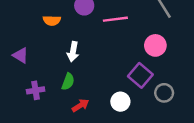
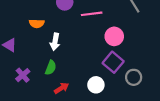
orange semicircle: (52, 20) -> (37, 23), moved
pink circle: (155, 45) -> (114, 36), moved
purple cross: (36, 90) -> (23, 75), turned -32

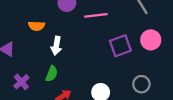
pink circle: (114, 36) -> (151, 40), moved
purple square: (113, 62) -> (120, 46), moved, turned 30

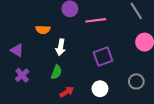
purple square: (120, 46) -> (103, 57), moved
purple cross: (21, 82) -> (22, 75), moved

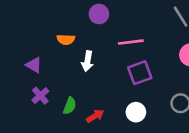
pink line: (96, 20) -> (131, 42), moved
green semicircle: (56, 72) -> (70, 106), moved

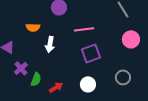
purple cross: (40, 96) -> (21, 68), moved

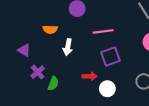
red arrow: (56, 87) -> (90, 76), moved, turned 32

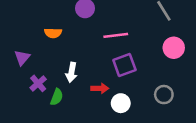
white arrow: (68, 47) -> (71, 72), moved
purple triangle: (24, 50) -> (22, 58), turned 40

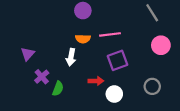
orange semicircle: (53, 33) -> (83, 39), moved
white arrow: (71, 72) -> (71, 57), moved

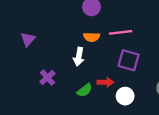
purple triangle: (28, 54) -> (28, 39), moved
purple square: (118, 60) -> (129, 60), turned 36
green semicircle: (58, 89) -> (85, 90), moved, turned 32

